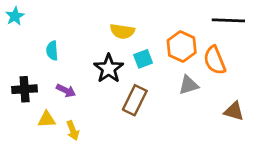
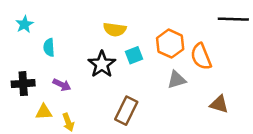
cyan star: (15, 16) -> (24, 24), moved
black line: (228, 20) -> (233, 19), moved
brown rectangle: (135, 100) -> (126, 111), moved

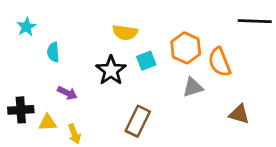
black cross: (23, 84) -> (21, 110), moved

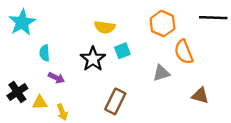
cyan star: (26, 27) -> (22, 22), size x1.6
orange hexagon: (186, 48) -> (162, 24), moved
cyan semicircle: (53, 52) -> (45, 53), moved
black cross: (21, 110) -> (17, 92), turned -30

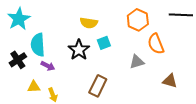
cyan semicircle: (45, 53) -> (38, 45), size x1.6
black cross: (17, 92) -> (18, 60), moved

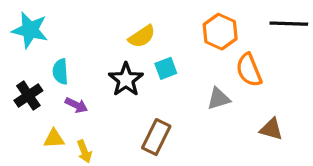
cyan star: (19, 19) -> (30, 30), turned -30
yellow semicircle: (89, 23) -> (142, 36), turned -42
cyan semicircle: (38, 45) -> (60, 72), size x0.7

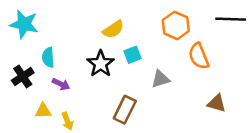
gray triangle: (219, 99) -> (160, 79), moved

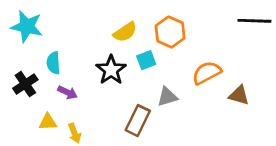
orange hexagon: (176, 25) -> (170, 32), moved
orange semicircle: (199, 56) -> (207, 73), moved, turned 84
gray triangle: (160, 79) -> (167, 97), moved
brown triangle: (217, 103) -> (239, 95), moved

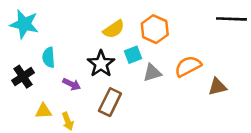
purple arrow: (67, 92) -> (72, 84), moved
brown triangle: (239, 95) -> (217, 87), turned -30
gray triangle: (167, 97) -> (152, 73), moved
brown rectangle: (138, 121) -> (110, 102), moved

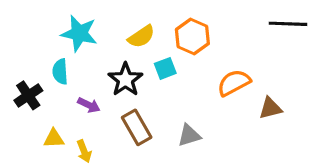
cyan star: (24, 24) -> (79, 33), moved
gray triangle: (152, 73) -> (189, 135), moved
brown rectangle: (110, 102) -> (137, 127), turned -56

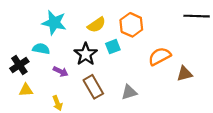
cyan semicircle: (60, 72) -> (41, 49), turned 105
yellow triangle: (54, 139) -> (26, 90), moved

